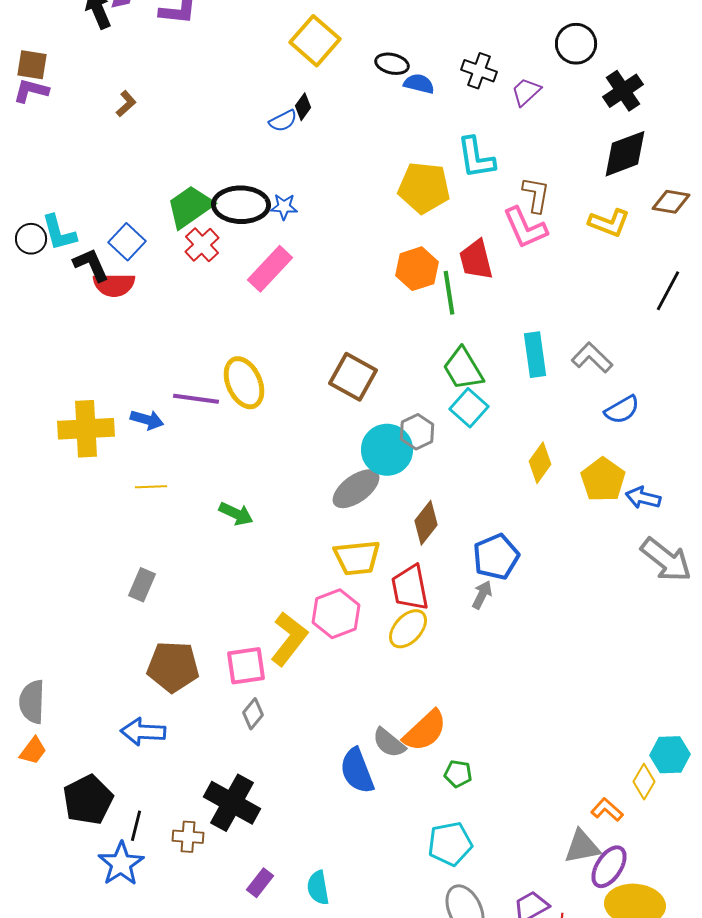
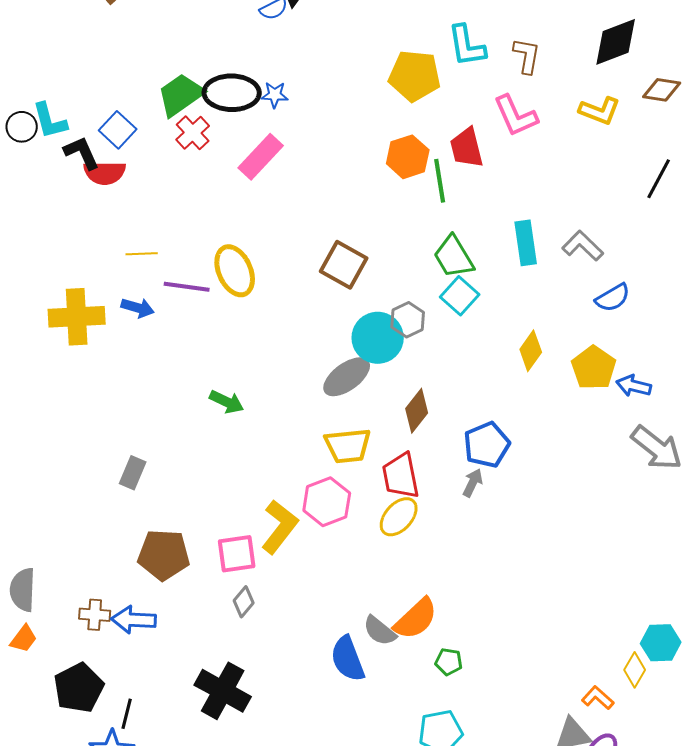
brown L-shape: (536, 195) -> (527, 56), moved
yellow line: (151, 487) -> (142, 254), moved
brown cross: (188, 837) -> (95, 615), moved

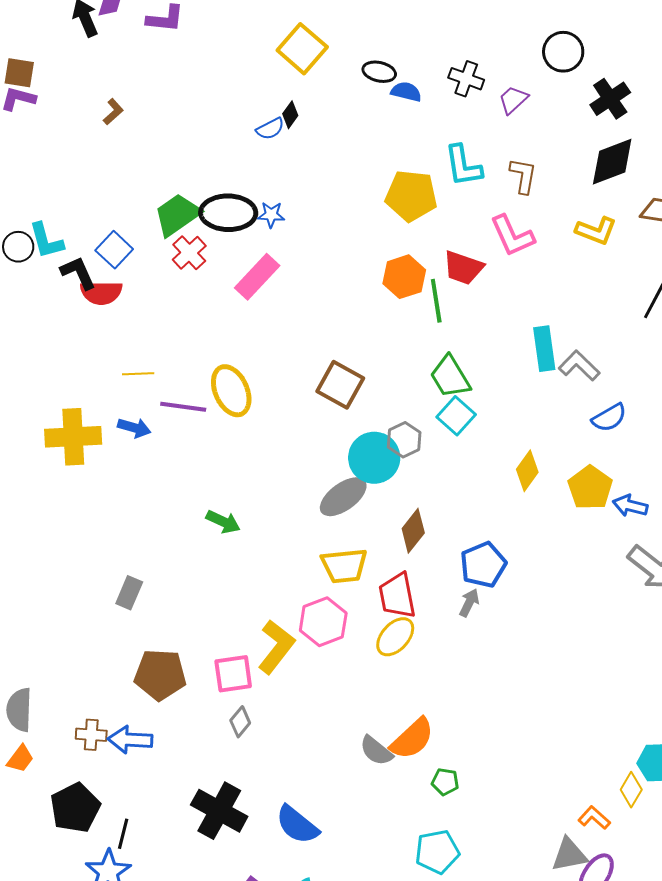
red trapezoid: (467, 148) -> (463, 268), turned -57
cyan rectangle: (526, 243) -> (544, 349), moved
blue semicircle: (348, 659) -> (297, 825), moved, turned -30

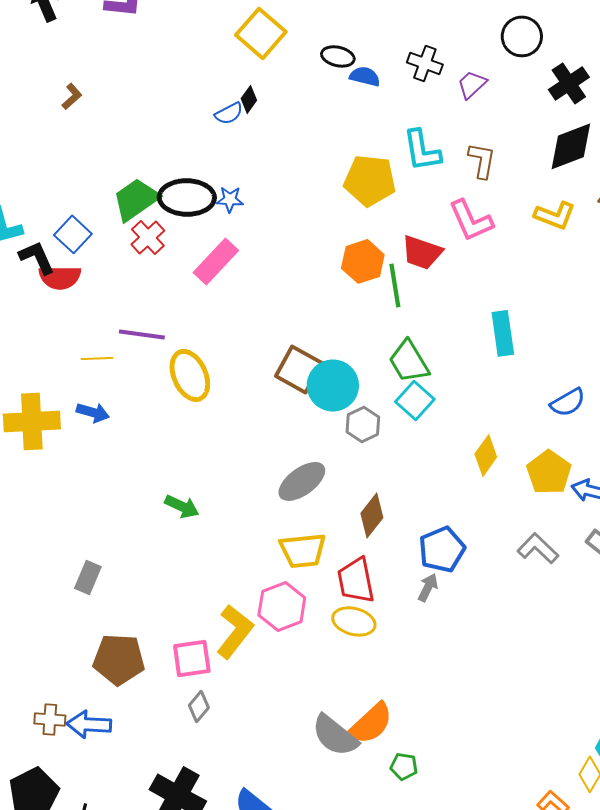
gray L-shape: (579, 366) -> (538, 548), moved
purple line: (183, 407) -> (142, 334), moved
cyan circle: (374, 458) -> (333, 385), moved
yellow ellipse: (395, 637) -> (354, 621), turned 63
gray semicircle: (376, 751) -> (335, 735), size x1.4

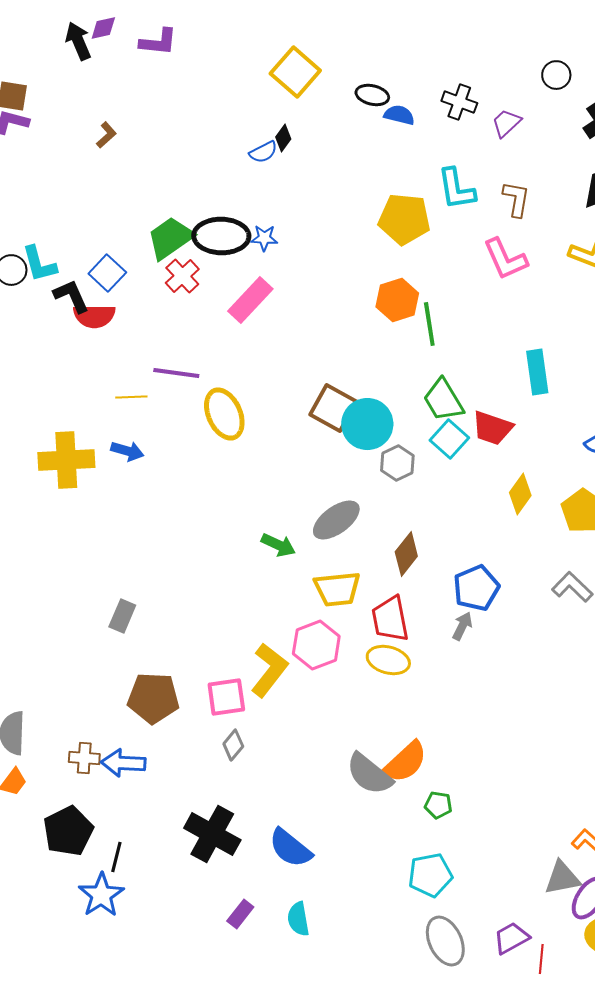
black circle: (522, 36) -> (556, 75), size x0.7
red trapezoid: (422, 252) -> (492, 428), moved
green arrow: (182, 506) -> (278, 545), moved

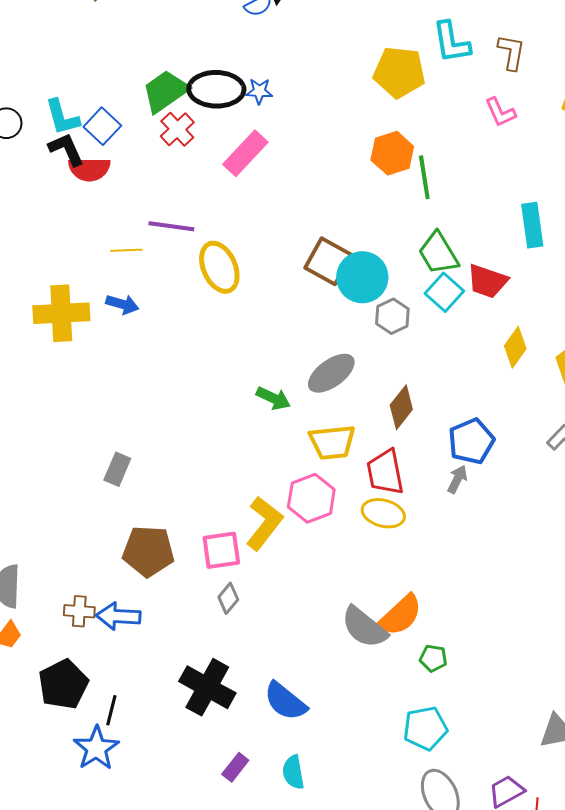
pink L-shape: (505, 259) -> (500, 112), size x0.7
cyan L-shape: (39, 264) -> (62, 117), moved

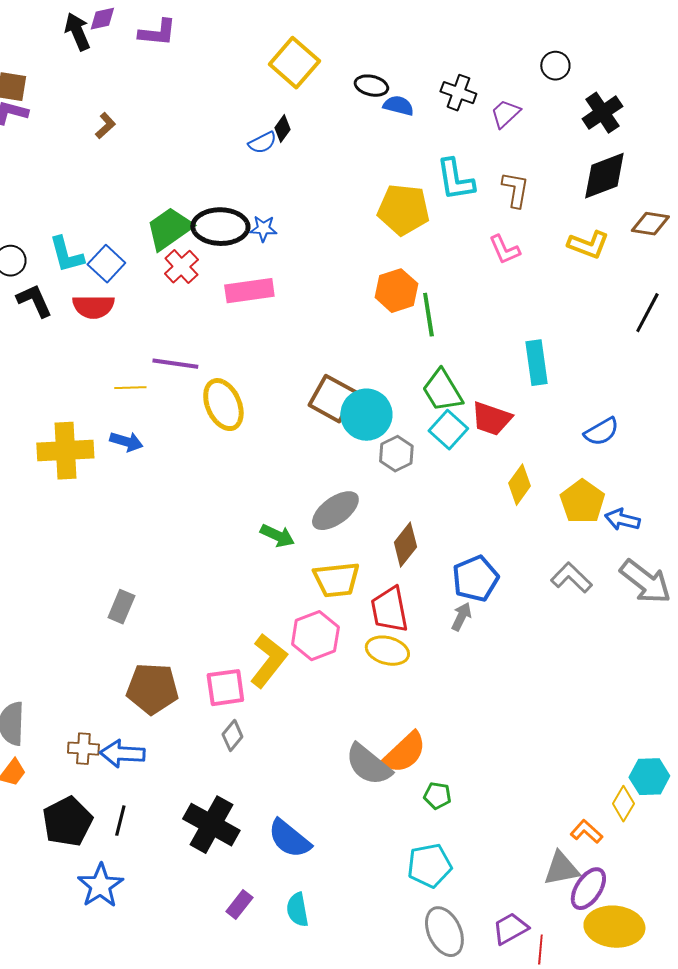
black L-shape: (66, 149) -> (34, 301), moved
pink rectangle: (245, 153) -> (249, 291), turned 39
black line: (111, 710) -> (120, 821), moved

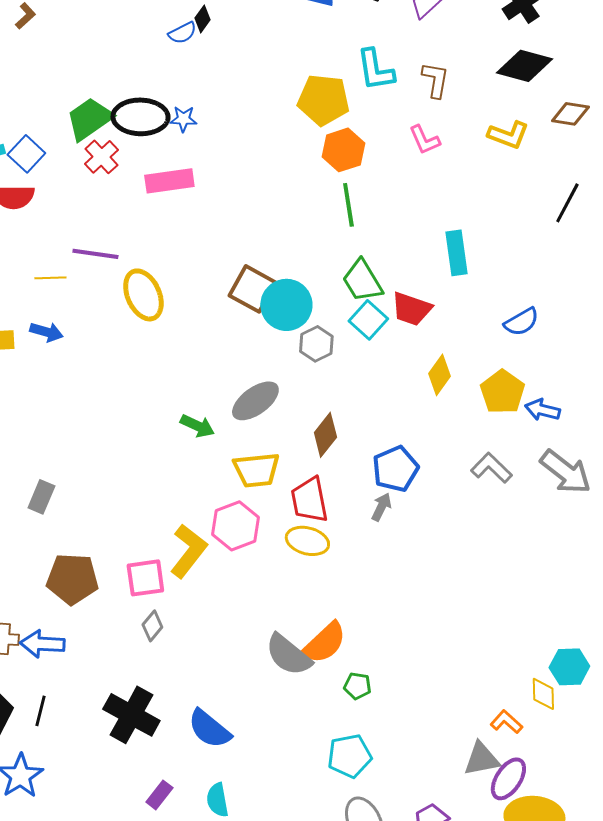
black diamond: (604, 176) -> (524, 66), turned 36
orange hexagon: (396, 291) -> (343, 150), moved
yellow diamond: (623, 804) -> (543, 694), turned -32

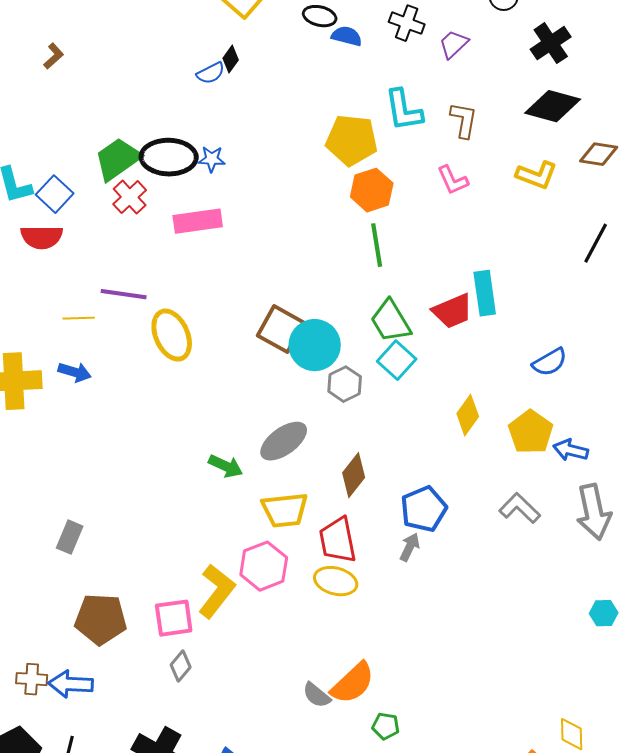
red trapezoid: (411, 309) -> (453, 311), moved, turned -42
gray arrow: (565, 472) -> (594, 512), turned 40
gray semicircle: (288, 655) -> (317, 695), size x0.6
cyan hexagon: (569, 667) -> (604, 613), moved, size x0.7

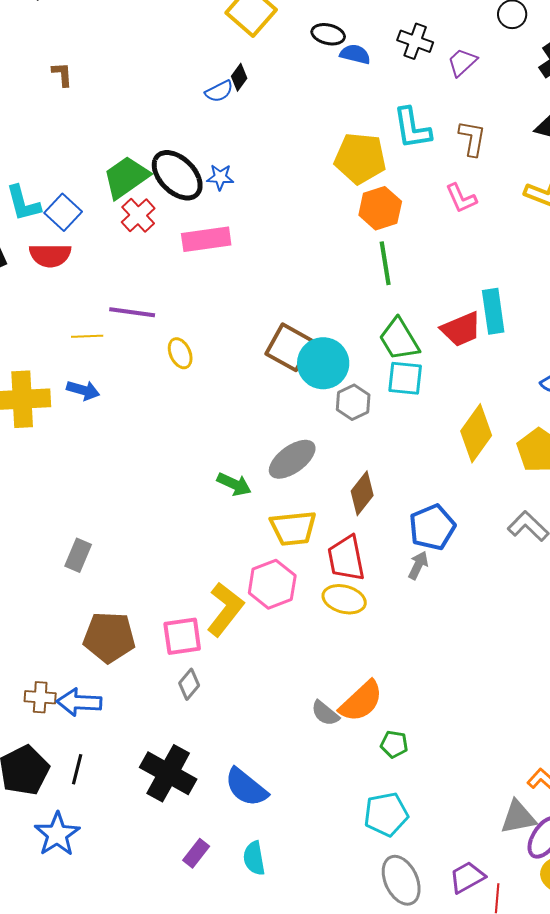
brown L-shape: (54, 56) -> (62, 74), turned -52
black ellipse: (169, 157) -> (177, 175), turned 44
yellow ellipse: (172, 335) -> (180, 353), size x0.6
cyan square: (397, 360) -> (405, 378), turned -36
yellow diamond: (468, 415) -> (476, 433), size x1.4

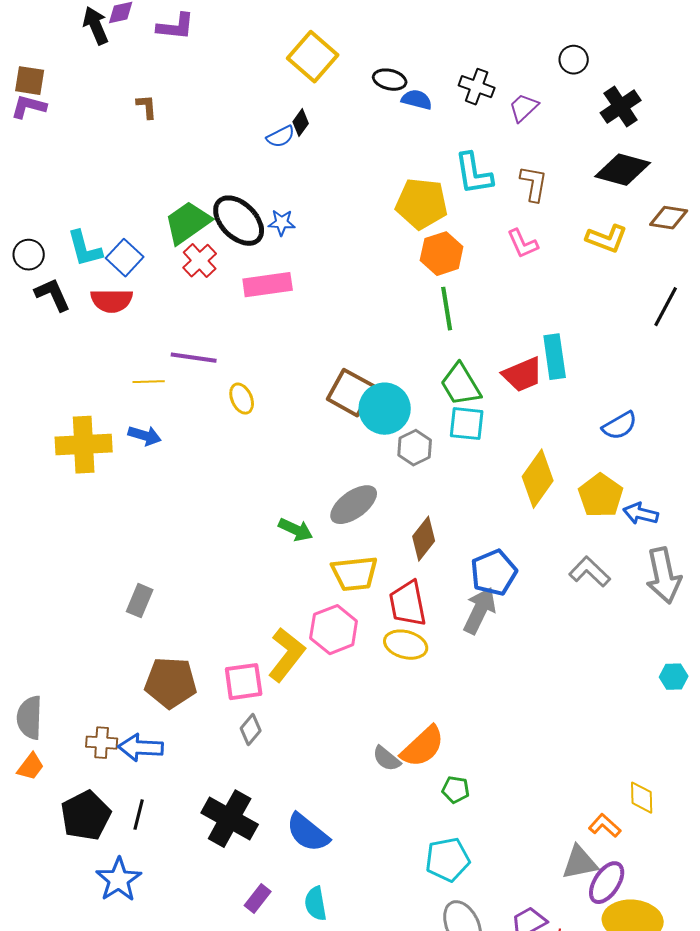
brown L-shape: (62, 74) -> (147, 107), moved
gray arrow: (418, 565) -> (480, 611), size x1.6

